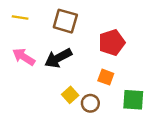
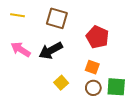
red pentagon: (112, 43) -> (97, 37), turned -30
brown circle: (90, 103) -> (93, 88), moved

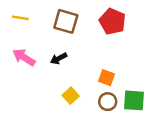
red pentagon: (97, 37) -> (112, 21), moved
black arrow: (51, 50) -> (59, 58), size x0.6

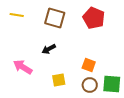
pink arrow: (24, 57) -> (23, 67), moved
yellow square: (71, 96) -> (59, 80), turned 32

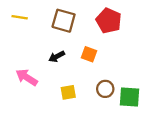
orange square: (89, 65) -> (89, 54), moved
brown circle: (90, 85) -> (105, 89), moved

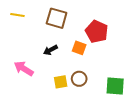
red pentagon: (109, 21) -> (97, 32), moved
brown circle: (105, 89) -> (79, 79), moved

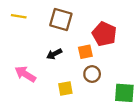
orange square: (79, 48) -> (85, 52), turned -32
brown circle: (79, 79) -> (92, 74), moved

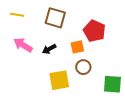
pink arrow: (25, 74) -> (23, 45), moved
yellow square: (65, 88) -> (59, 80), size x1.5

